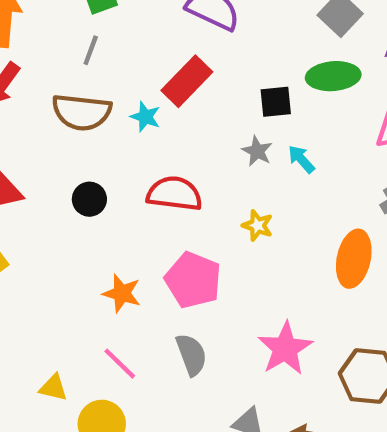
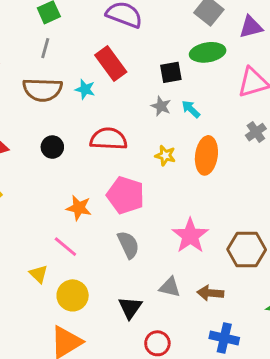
red rectangle: (187, 81) -> (111, 64), turned -76
orange ellipse: (354, 259) -> (206, 155), moved
pink line: (120, 364) -> (65, 247), moved
yellow triangle: (53, 388) -> (39, 274), turned 36

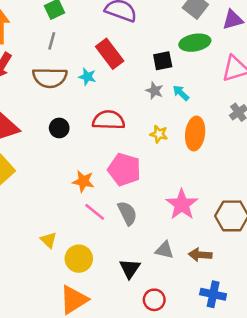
pink line: (65, 247) -> (95, 212), moved

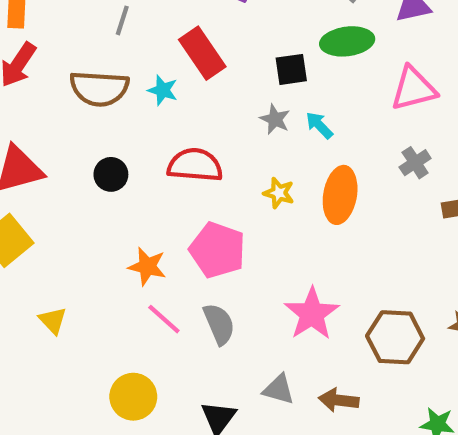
gray line: (52, 41) -> (122, 20), moved
yellow triangle: (49, 240) -> (53, 320), moved

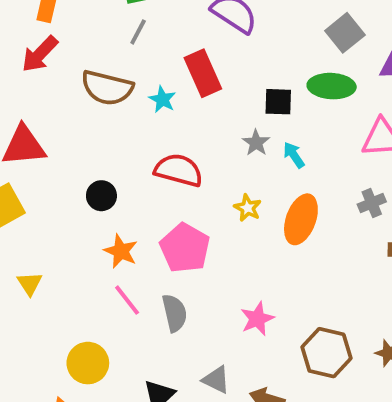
black circle: (111, 174) -> (101, 196), moved
pink star: (312, 314) -> (257, 319), size x0.7

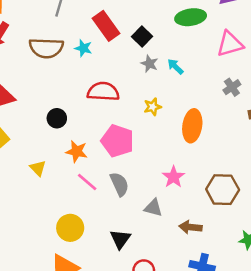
black square: (278, 102) -> (142, 36), moved, turned -36
yellow star: (248, 208) -> (153, 107), turned -30
orange ellipse: (301, 219) -> (192, 126), moved
yellow triangle: (30, 284) -> (38, 168), moved
gray triangle: (216, 380) -> (153, 208), moved

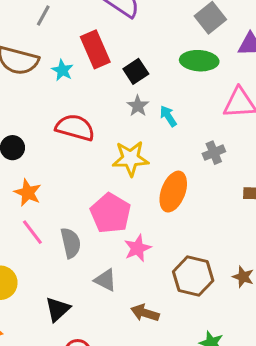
gray cross: (232, 87) -> (214, 153), moved
yellow star: (153, 107) -> (130, 158), size x1.6
pink pentagon: (117, 141) -> (111, 213), moved

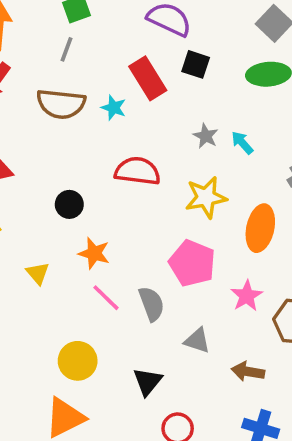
gray line: (43, 16) -> (66, 49), moved
black square: (136, 71) -> (196, 64), moved, turned -30
pink star: (138, 248) -> (247, 296), moved

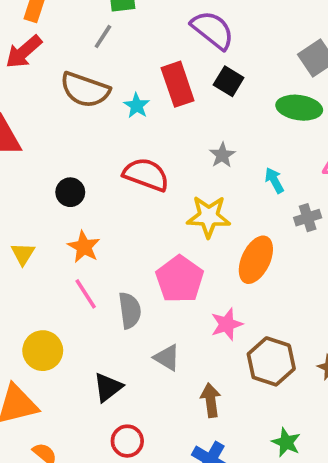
cyan arrow: (242, 143) -> (274, 180), moved
brown arrow: (248, 371) -> (211, 400), turned 60

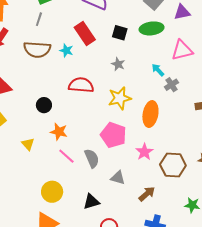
black square: (229, 81) -> (120, 33), moved
cyan arrow: (274, 180) -> (158, 70), moved
black triangle: (108, 387) -> (91, 202), turned 36
brown arrow: (211, 400) -> (147, 194), turned 72

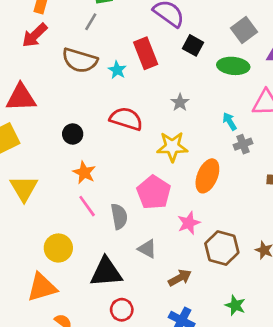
black square: (120, 33) -> (193, 45), moved
yellow triangle: (28, 144) -> (24, 188), moved, size x1.6
black triangle: (91, 202) -> (106, 272), size x1.5

